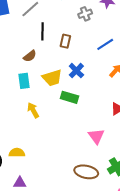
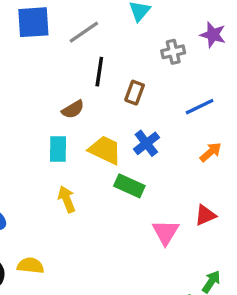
yellow trapezoid: (52, 78) -> (105, 150), turned -145
pink triangle: (96, 136) -> (166, 232), moved

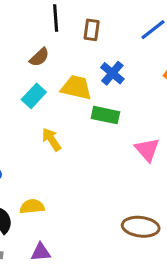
cyan rectangle: (58, 149) -> (34, 96), turned 55

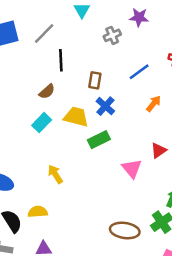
brown rectangle: (92, 30) -> (95, 80), moved
green rectangle: (105, 115) -> (99, 140), turned -40
yellow arrow: (51, 139) -> (55, 174), moved

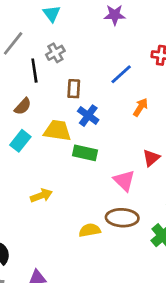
gray cross: (112, 35) -> (55, 53), moved
green rectangle: (99, 140) -> (85, 153), turned 45
yellow arrow: (55, 174) -> (41, 196), turned 108
yellow semicircle: (38, 212) -> (90, 230), moved
brown ellipse: (125, 230) -> (122, 218), moved

